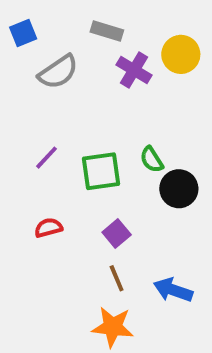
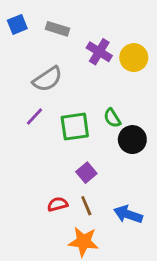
gray rectangle: (107, 31) -> (58, 29), moved
yellow circle: (181, 54) -> (134, 58), moved
gray semicircle: (58, 72) -> (47, 79), moved
red semicircle: (48, 228) -> (58, 204), moved

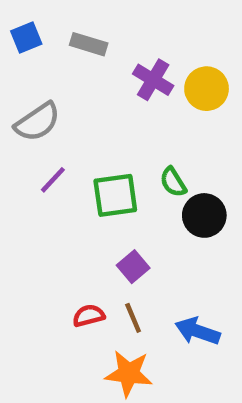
gray semicircle: (47, 79) -> (37, 122), moved

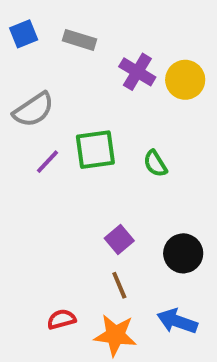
green square: (115, 195) -> (95, 150), moved
black circle: (204, 215) -> (183, 253), moved
red semicircle: (89, 316) -> (61, 319), moved
blue arrow: (198, 331) -> (177, 321), moved

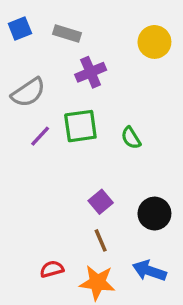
purple cross: (137, 72) -> (91, 72), moved, turned 36
yellow circle: (185, 80) -> (154, 42), moved

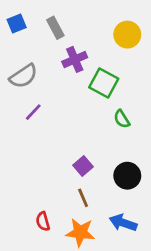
gray rectangle: (67, 34) -> (55, 28), turned 45
green square: (80, 126) -> (104, 83), moved, turned 36
green semicircle: (131, 138) -> (122, 119), moved
red semicircle: (52, 269) -> (43, 221), turned -90

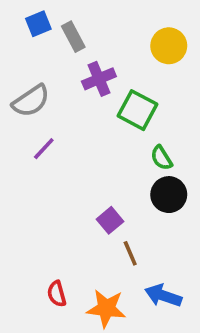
blue square: (17, 24) -> (38, 24), moved
black circle: (127, 176) -> (169, 195), moved
brown line: (83, 198) -> (130, 253), moved

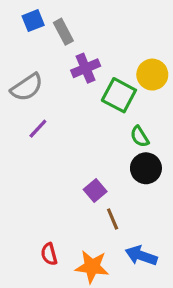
yellow circle: (169, 46) -> (152, 75), moved

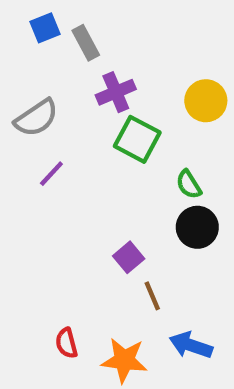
green square: (119, 95) -> (137, 139), moved

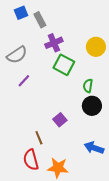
green semicircle: (189, 184) -> (88, 86), turned 40
brown line: (152, 296) -> (39, 138), moved
red semicircle: (66, 343) -> (31, 160), size x1.5
blue arrow: (191, 345) -> (94, 148), moved

